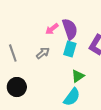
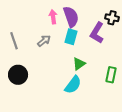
pink arrow: (52, 29) -> (53, 17), turned 120

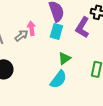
pink arrow: (53, 17) -> (31, 28), moved
gray arrow: (44, 41) -> (21, 35), moved

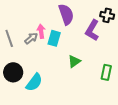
cyan rectangle: (56, 31) -> (54, 38), moved
cyan semicircle: (58, 79) -> (34, 82), moved

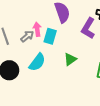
cyan semicircle: (34, 82) -> (37, 62), moved

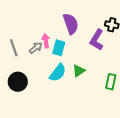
cyan semicircle: (37, 62) -> (58, 73), moved

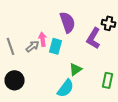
cyan semicircle: (58, 73) -> (66, 88), moved

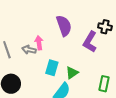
gray arrow: (33, 46) -> (29, 50), turned -128
cyan rectangle: (56, 46) -> (52, 68), moved

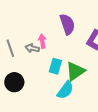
green triangle: (72, 73) -> (75, 71), size x1.5

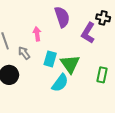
gray arrow: (32, 48) -> (24, 53), moved, turned 40
green triangle: (75, 71) -> (70, 64), turned -30

